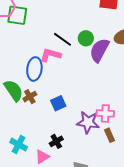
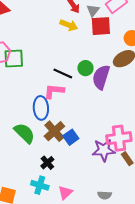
brown cross: (30, 97) -> (54, 131), moved, size x1.5
pink cross: (105, 113) -> (119, 138), size x1.4
black cross: (56, 141) -> (47, 163), moved

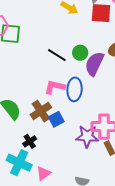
pink L-shape: (54, 91) -> (55, 87), moved
blue ellipse: (41, 108) -> (75, 89), moved
cyan cross: (40, 185) -> (19, 163), size x1.4

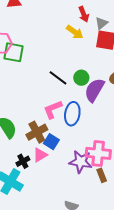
pink L-shape: (55, 87) -> (53, 109), turned -40
blue square: (56, 119) -> (51, 142), turned -35
pink triangle: (43, 173) -> (40, 155), moved

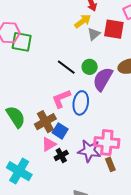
gray triangle: (101, 23) -> (94, 34), moved
yellow arrow: (75, 32) -> (83, 21), turned -72
black cross: (23, 161) -> (61, 155), moved

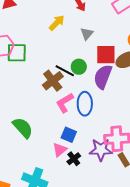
yellow arrow: (83, 21) -> (57, 23), moved
red square: (114, 29) -> (106, 55), moved
green circle: (90, 67) -> (79, 67), moved
brown cross: (45, 122) -> (53, 81), moved

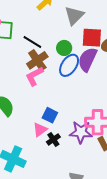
gray triangle: (87, 34) -> (74, 16), size x1.5
black line: (65, 71) -> (32, 42), moved
pink L-shape: (65, 103) -> (34, 76), moved
blue ellipse: (85, 104) -> (69, 65), moved, turned 30

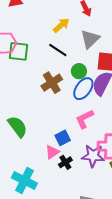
black line: (32, 42) -> (58, 50), moved
pink L-shape: (34, 76) -> (84, 119), moved
blue square: (50, 115) -> (63, 138), turned 35

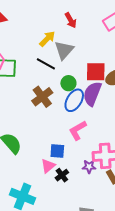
gray triangle: (90, 39) -> (64, 50), moved
blue square: (63, 138) -> (57, 151), turned 35
purple star: (93, 156) -> (89, 167), size x0.6

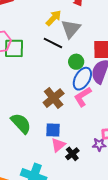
brown cross: (42, 97) -> (54, 98), moved
pink L-shape: (78, 130) -> (83, 97), moved
blue square: (57, 151) -> (53, 130), moved

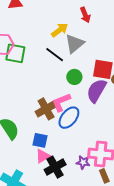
blue ellipse: (82, 79) -> (69, 118), moved
pink L-shape: (83, 97) -> (61, 102), moved
black cross: (72, 154) -> (55, 167), size x1.5

